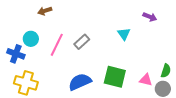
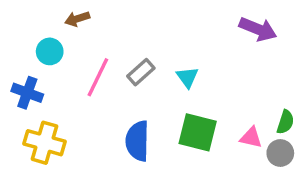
purple arrow: (150, 17) -> (258, 29), size x1.5
cyan triangle: (124, 34) -> (187, 77), moved
cyan circle: (31, 39) -> (50, 51), moved
blue semicircle: (80, 82) -> (137, 141), turned -65

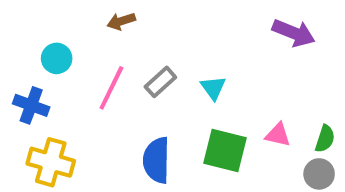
brown arrow: (77, 19) -> (121, 21), moved
pink triangle: (251, 138) -> (278, 135), moved

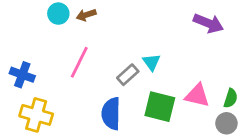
cyan circle: (57, 58) -> (58, 14), moved
gray rectangle: (160, 82) -> (128, 75), moved
pink triangle: (278, 135) -> (197, 96), size x1.4

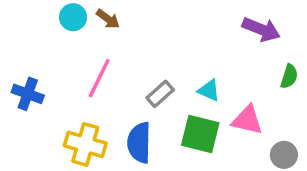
brown arrow: (86, 15) -> (108, 19), turned -126
cyan triangle: (151, 62) -> (209, 90), moved, turned -30
green semicircle: (231, 98) -> (289, 76), moved
yellow cross: (36, 115) -> (85, 144), moved

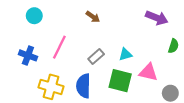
cyan circle: (73, 17) -> (34, 16), moved
brown arrow: (108, 19) -> (93, 17), moved
cyan triangle: (209, 90) -> (125, 54), turned -40
blue cross: (28, 94) -> (28, 55), moved

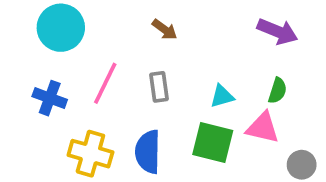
cyan circle: (34, 16) -> (61, 28), size x1.6
green semicircle: (173, 46) -> (278, 91), moved
gray rectangle: (96, 57) -> (159, 87), moved, turned -56

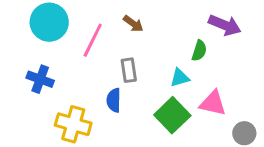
pink line: (105, 83) -> (93, 40), moved
green semicircle: (278, 91) -> (199, 51), moved
green square: (213, 142) -> (172, 115), turned 32
blue semicircle: (148, 152) -> (114, 100), moved, size x0.7

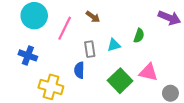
purple arrow: (225, 25) -> (169, 18), moved
cyan triangle: (180, 78) -> (114, 45), moved

